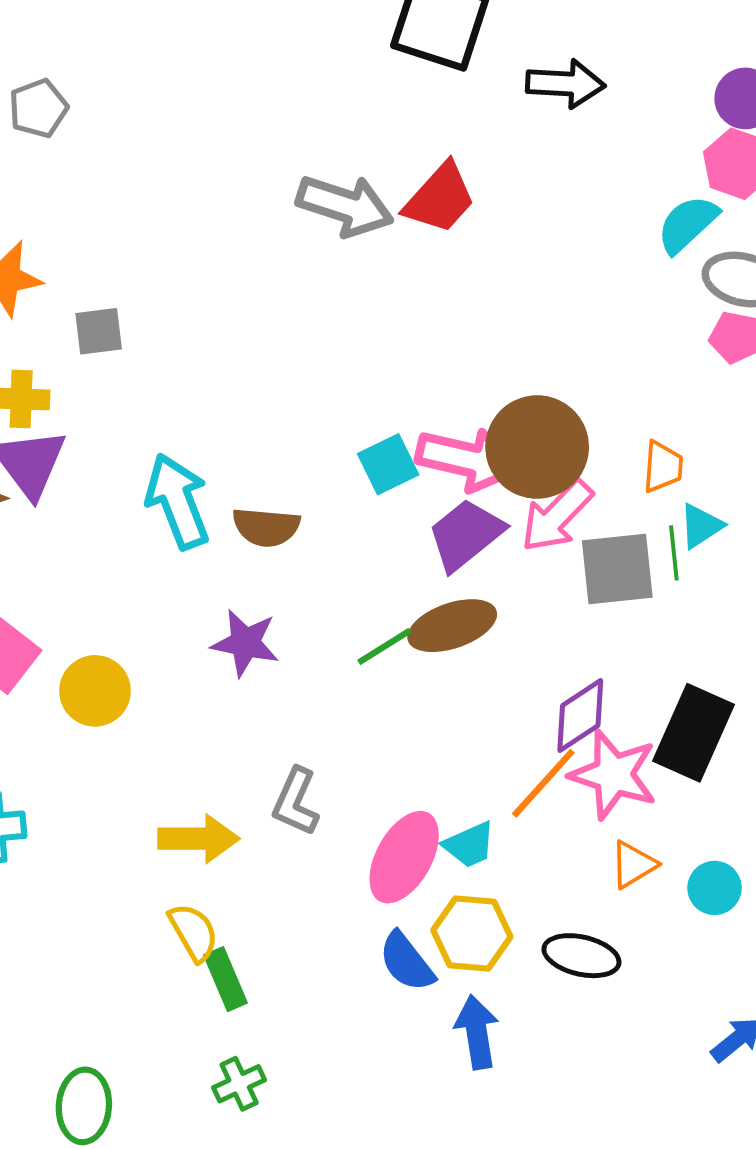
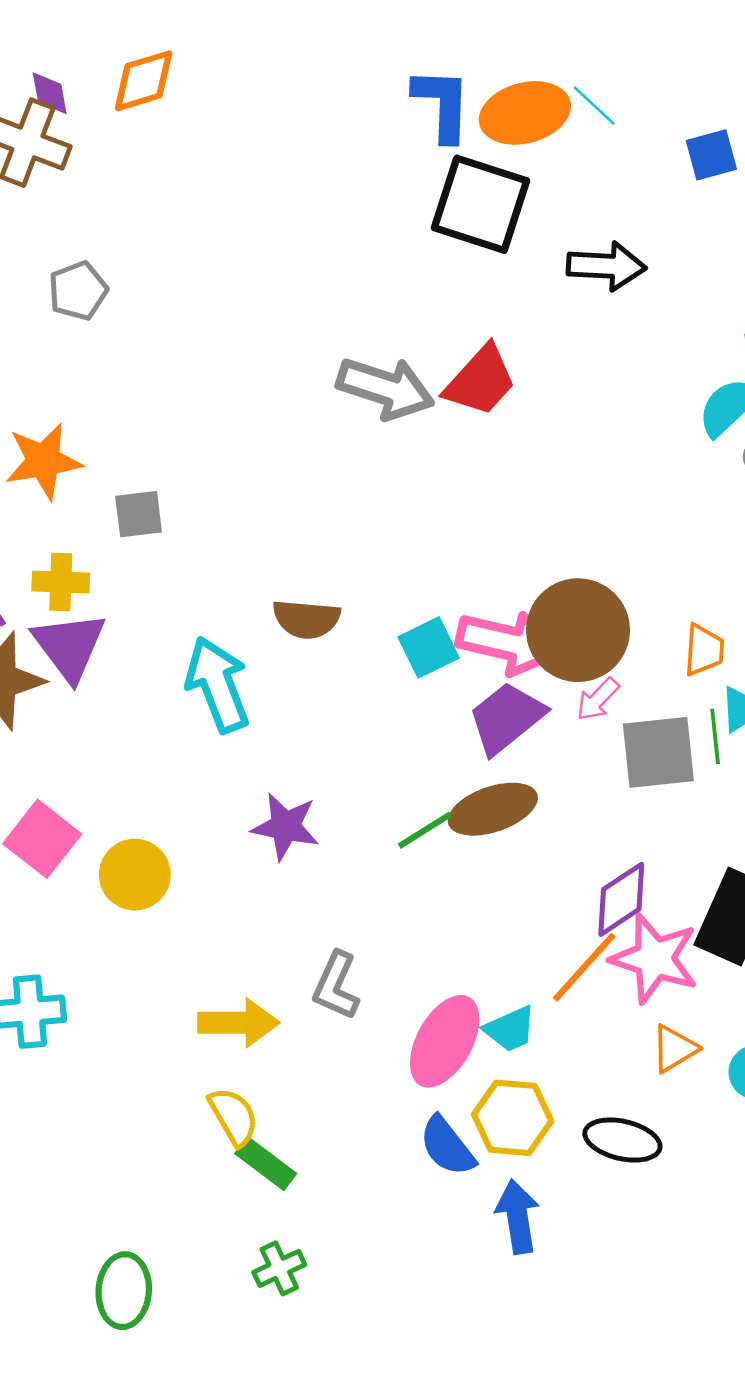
pink arrow: (557, 516) -> (598, 699), size x0.6
brown semicircle: (266, 527) -> (306, 619), moved
green rectangle: (226, 979) -> (266, 1163), turned -30

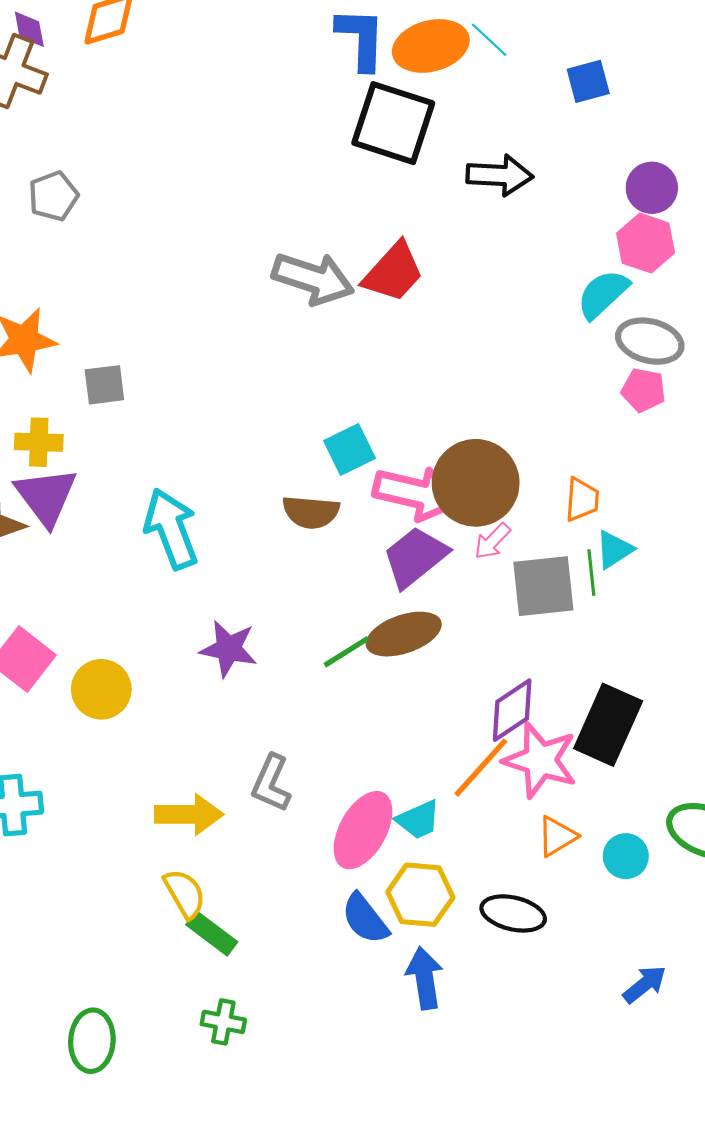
brown semicircle: (306, 619) -> (311, 512), moved
cyan square: (429, 647) -> (349, 449), moved
green cross: (279, 1268) -> (223, 1022), turned 36

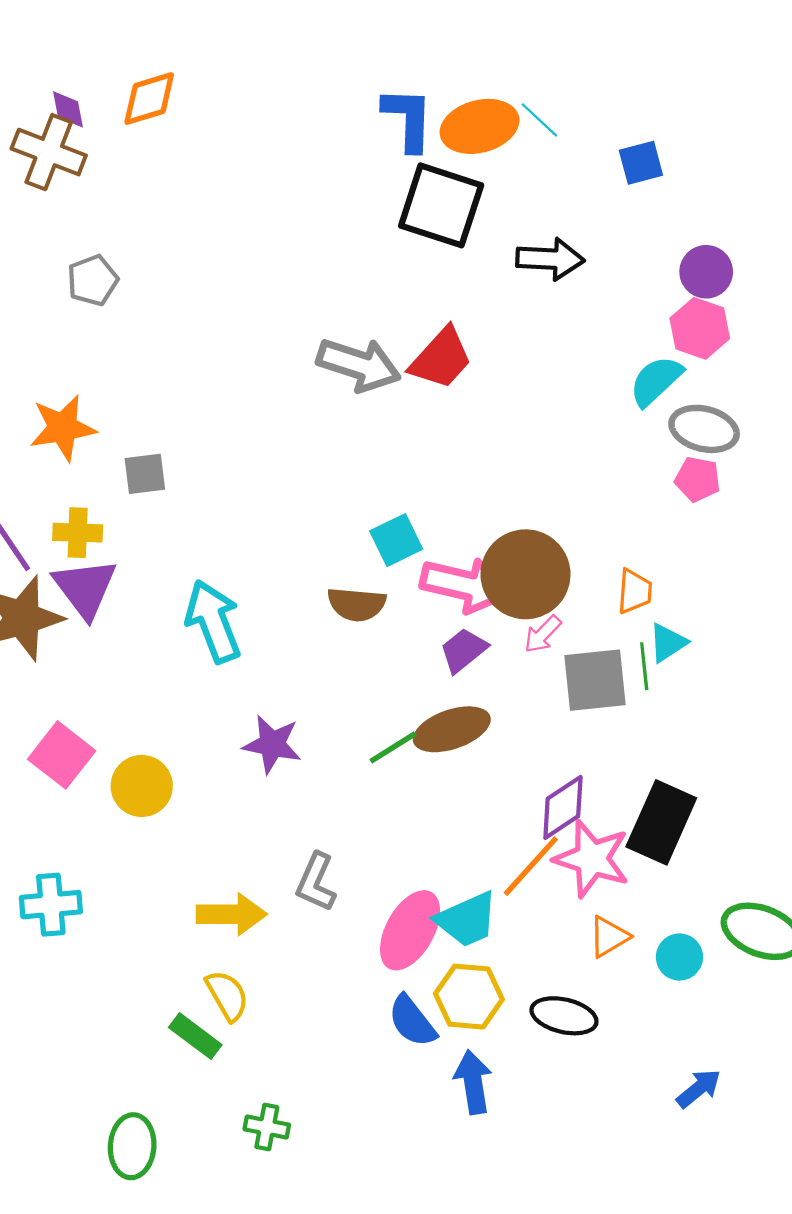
purple trapezoid: (415, 557) -> (464, 650), size x0.7
cyan trapezoid: (418, 820) -> (467, 920), size x1.4
green rectangle: (212, 933) -> (195, 1036), moved

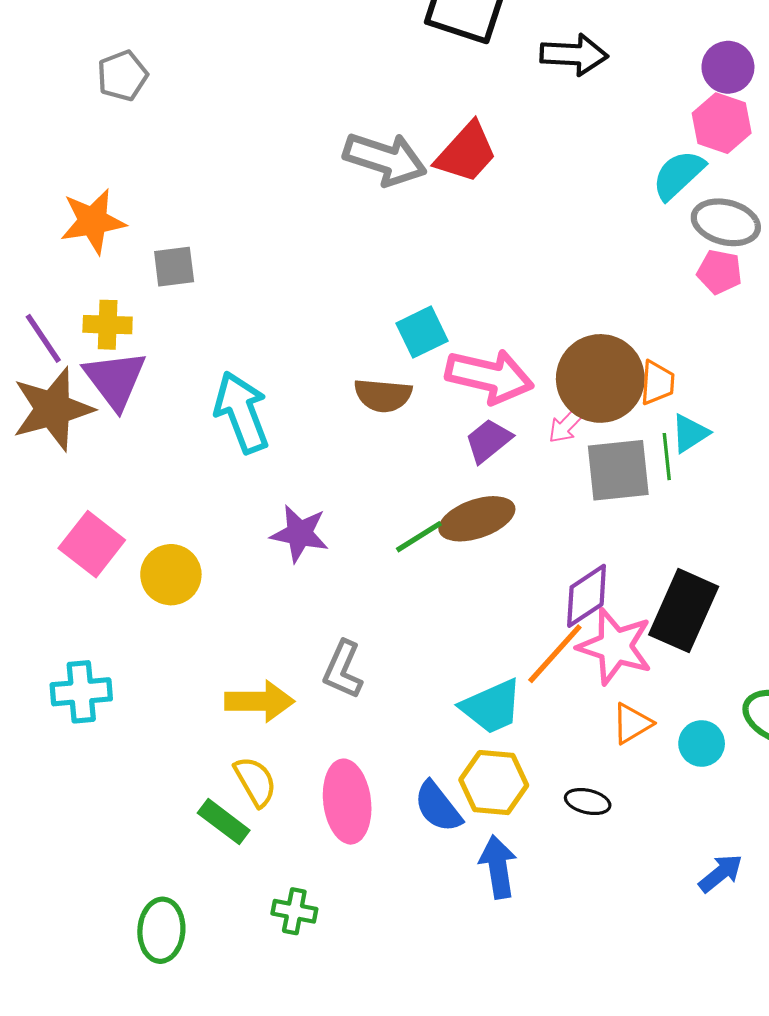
brown circle: (526, 574) -> (600, 378), moved
pink ellipse: (410, 930) -> (347, 802), moved, turned -36
black ellipse: (564, 1016) -> (588, 802), size x0.7

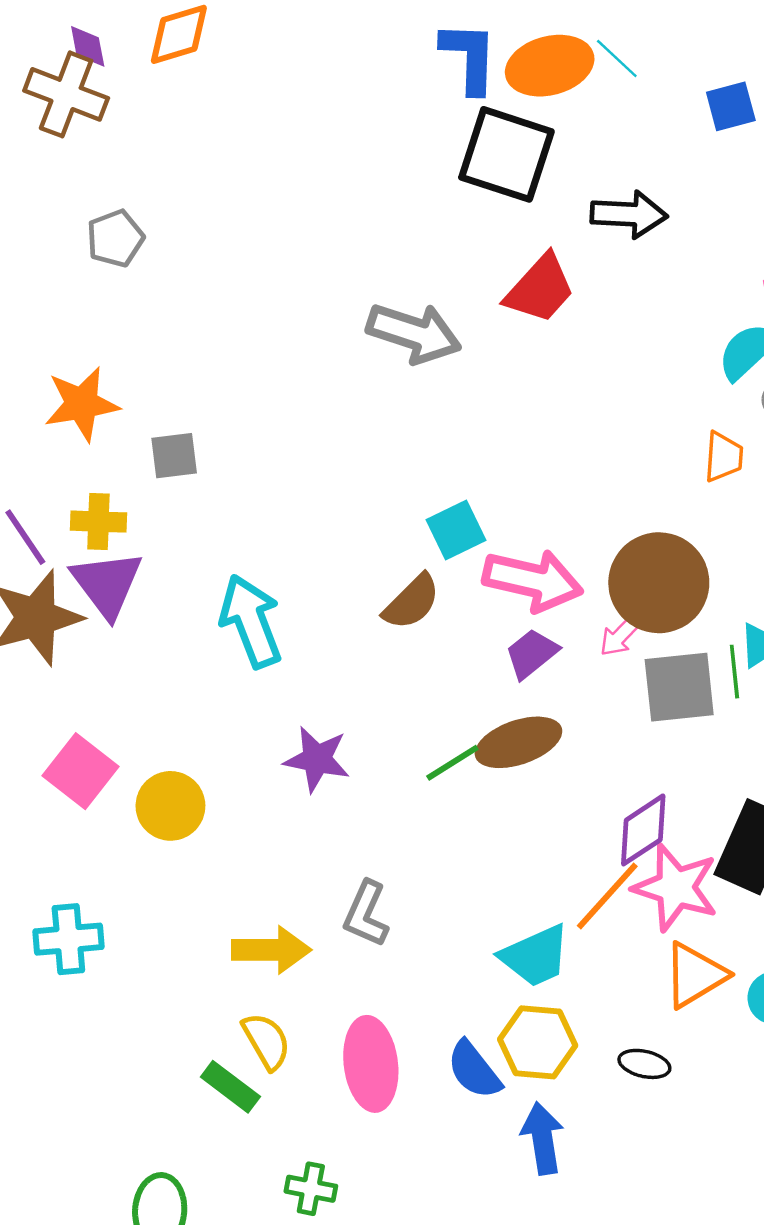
red trapezoid: (466, 153) -> (540, 289), moved
orange trapezoid: (657, 383) -> (724, 457), moved
brown semicircle: (383, 395) -> (412, 602), turned -50
orange triangle: (632, 723) -> (695, 975), size x1.4

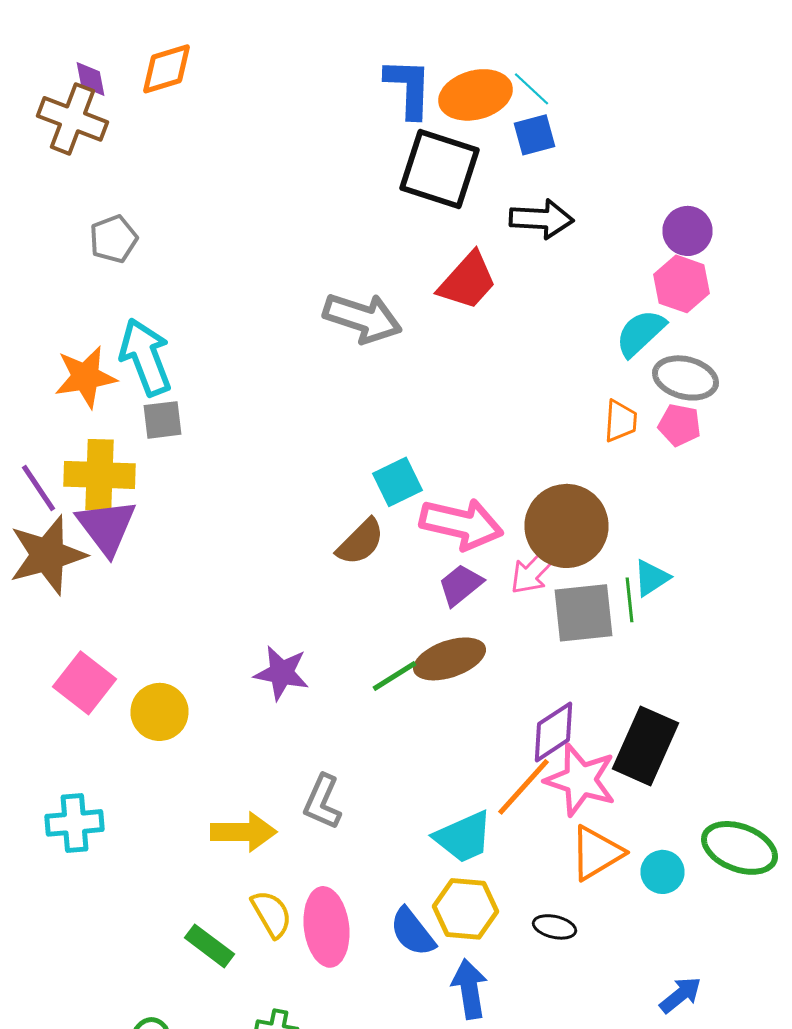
blue square: (731, 106) -> (534, 135), moved
yellow cross: (98, 522) -> (100, 475), size x1.5
cyan arrow: (251, 621) -> (146, 357), moved
pink arrow: (620, 636) -> (534, 570), size x1.4
yellow semicircle: (266, 1041) -> (272, 914), moved

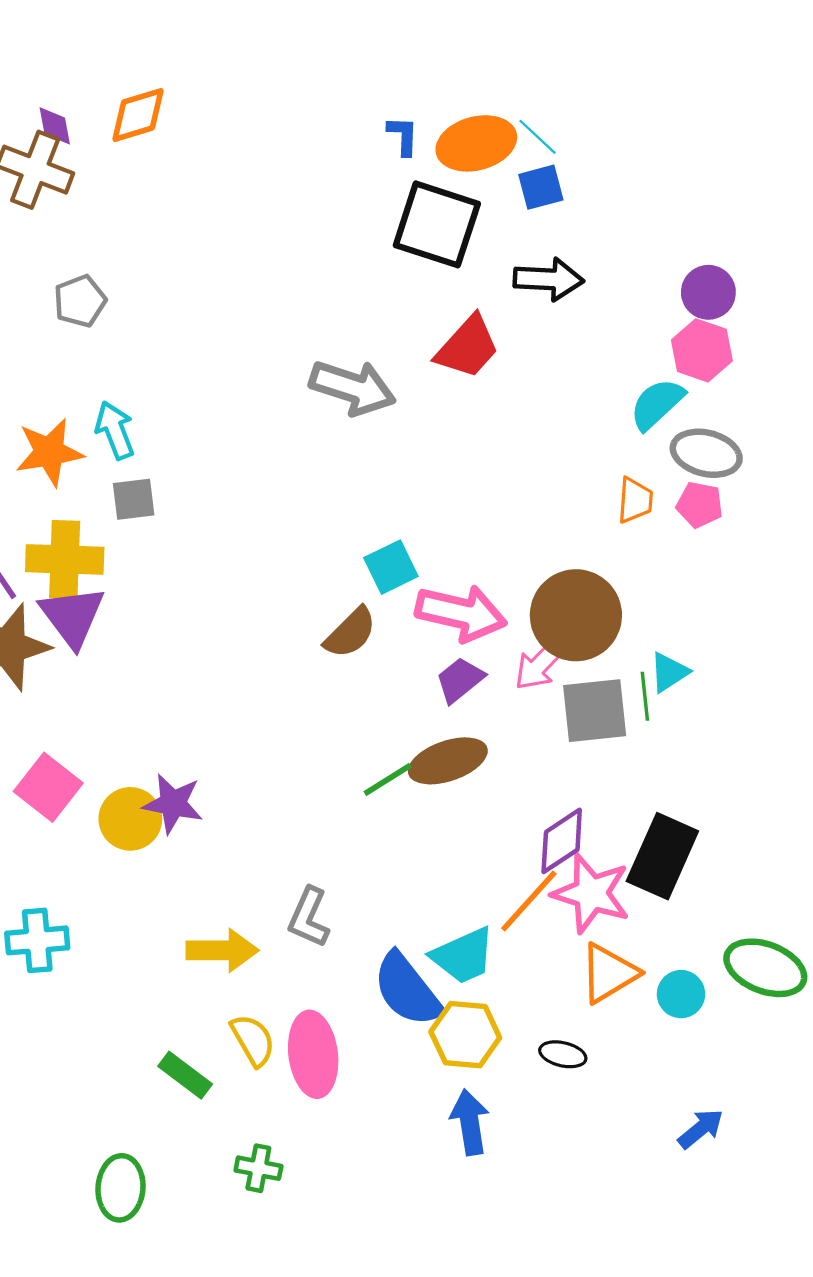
blue L-shape: (408, 88) -> (403, 136), size x0.6
cyan arrow: (146, 357) -> (115, 430), size x0.7
purple star: (282, 673) -> (173, 804), moved
blue semicircle: (412, 932) -> (407, 990), moved, size x1.4

